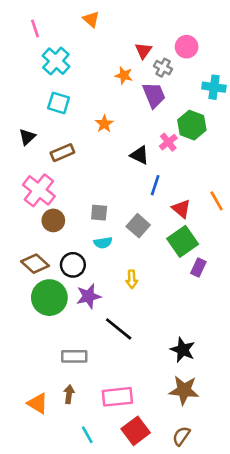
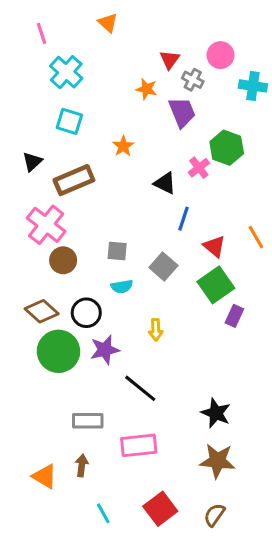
cyan cross: (214, 87) -> (253, 86), moved
brown rectangle: (62, 153) -> (74, 180), size x1.4
pink rectangle: (117, 397) -> (139, 445), moved

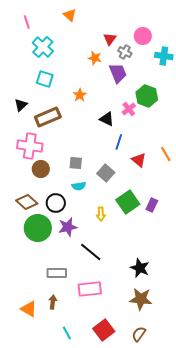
pink cross: (46, 225) -> (30, 146), turned -30
green square: (216, 285) -> (128, 202), moved

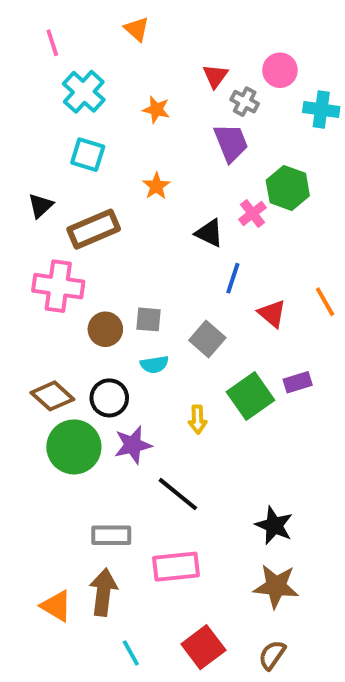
orange star: (95, 58) -> (156, 109), moved
brown circle: (41, 169) -> (105, 329), moved
purple rectangle: (152, 205) -> (298, 382), moved, turned 48
brown arrow: (53, 302) -> (103, 592), size x1.6

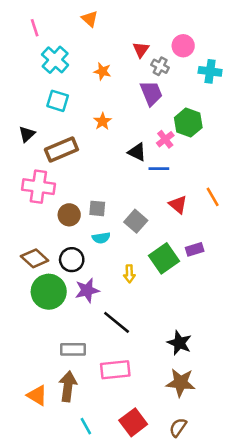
blue line: (233, 278) -> (159, 169), moved, turned 72

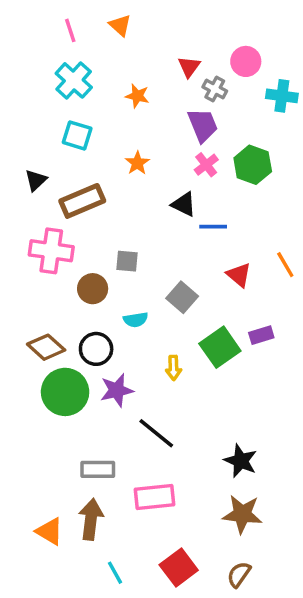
pink line: (35, 28) -> (70, 30), moved
pink cross: (165, 139) -> (206, 165), moved
gray square: (97, 208) -> (127, 261), moved

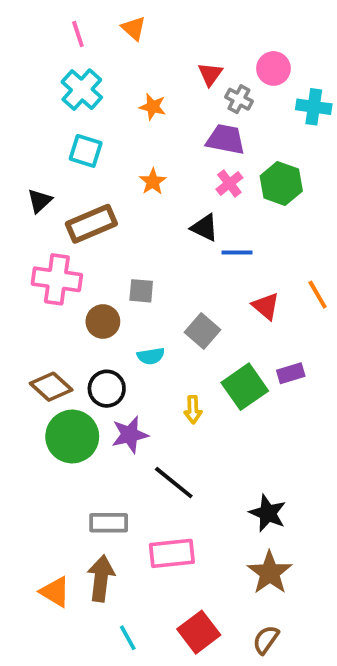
purple trapezoid: (203, 125) -> (226, 139), turned -57
brown star: (242, 514) -> (270, 573), turned 30

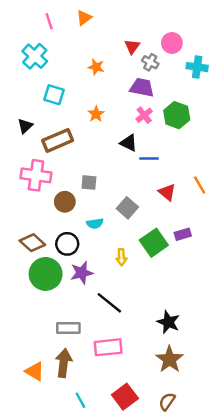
orange triangle: (134, 28) -> (84, 18), turned 42
cyan cross: (82, 90) -> (35, 56), moved

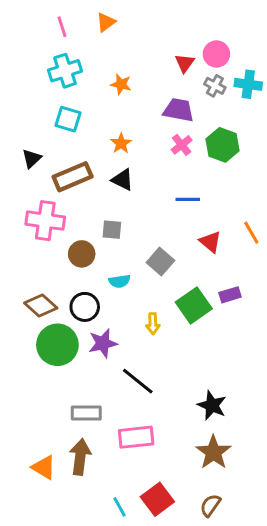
red triangle: (132, 47) -> (185, 63), moved
cyan cross: (35, 56) -> (65, 71), moved, turned 30
gray cross: (150, 62) -> (215, 86), moved
black triangle: (129, 143) -> (123, 180), moved
cyan line: (80, 400) -> (120, 507), moved

